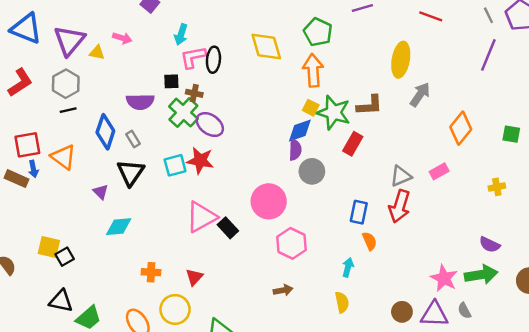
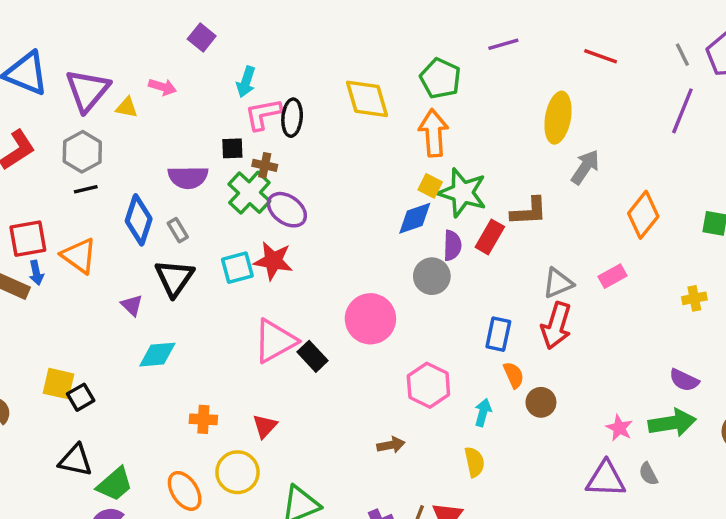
brown L-shape: (370, 105) -> (529, 211), moved
purple semicircle: (295, 150) -> (452, 245), moved
pink hexagon: (291, 243) -> (428, 385), moved
pink star: (444, 278) -> (619, 428), size x0.7
brown circle: (402, 312) -> (541, 402), moved

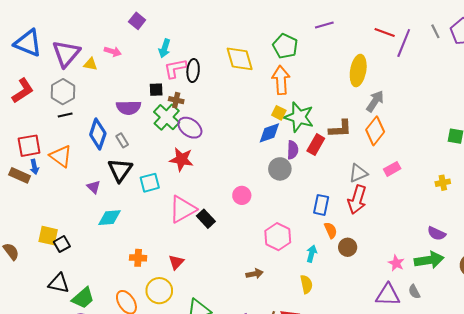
purple line: (682, 111) -> (404, 43), moved
orange diamond: (643, 215) -> (375, 131), moved
cyan square: (237, 268) -> (150, 183), moved
pink circle: (370, 319) -> (242, 195), size x0.6

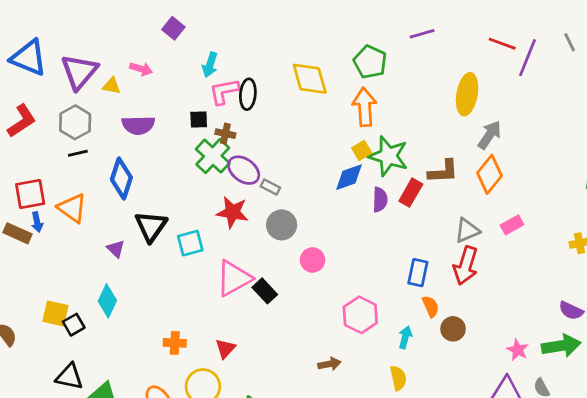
purple semicircle: (129, 108) -> (138, 125), moved
yellow square: (279, 113) -> (362, 150), turned 32
gray rectangle: (122, 140) -> (270, 187), moved, turned -32
gray circle: (280, 169) -> (282, 225), moved
cyan diamond: (110, 218) -> (107, 301), moved, turned -60

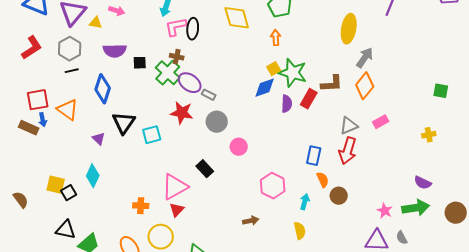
orange arrow: (364, 107) -> (276, 38), size x0.6
black square: (199, 120) -> (140, 63), moved
pink triangle: (234, 278) -> (175, 187), moved

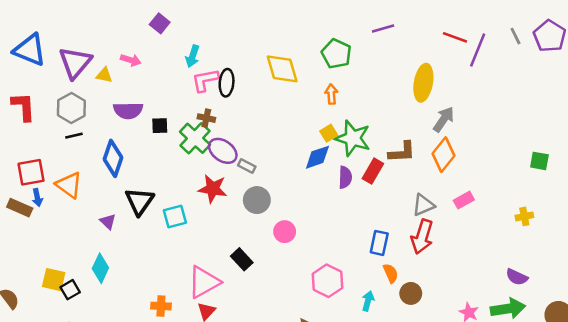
red L-shape: (32, 48) -> (23, 107), turned -60

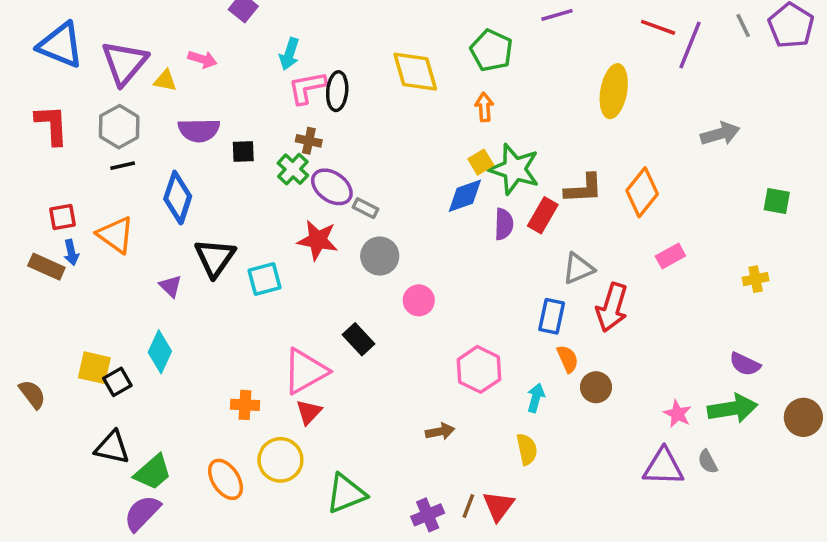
gray arrow: (444, 119) -> (720, 134), moved, turned 40
green cross: (195, 138) -> (293, 169), size x0.7
red square: (31, 172) -> (62, 217), size x0.7
gray triangle: (423, 205) -> (578, 268), moved

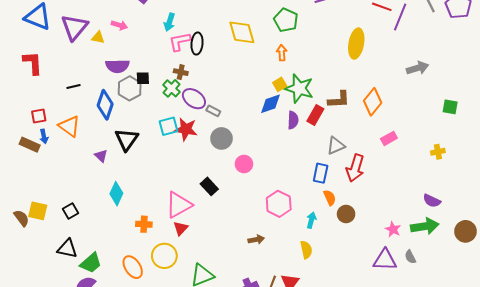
gray hexagon: (119, 127) -> (130, 88), moved
cyan square: (265, 279) -> (168, 126), moved
cyan diamond: (160, 352) -> (116, 194), moved
yellow square: (94, 368) -> (38, 211), moved

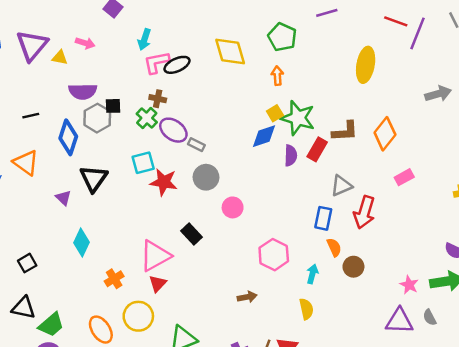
black ellipse: (197, 44) -> (177, 65), turned 60
red star: (186, 129) -> (164, 182), moved
orange cross: (144, 224) -> (114, 279), turned -35

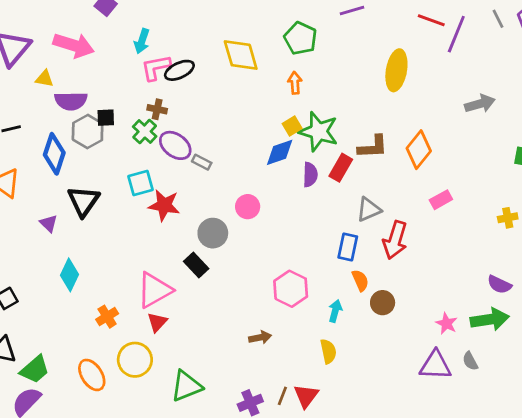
pink arrow: (85, 43) -> (74, 45), size x1.8
yellow triangle: (60, 58) -> (44, 79), moved
gray circle: (206, 177) -> (213, 233), moved
pink circle: (233, 207) -> (248, 207), moved

